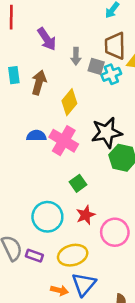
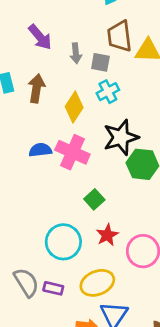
cyan cross: (111, 74) -> (108, 92), moved

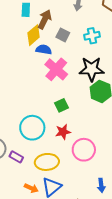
gray square: (100, 62) -> (63, 35), moved
yellow diamond: (74, 107) -> (34, 35), moved
blue semicircle: (40, 150) -> (44, 50), moved

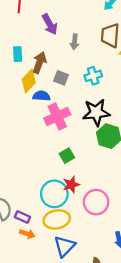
pink cross: (56, 69) -> (57, 116), turned 30
cyan circle: (32, 128) -> (54, 194), moved
orange arrow: (31, 188) -> (27, 234), moved

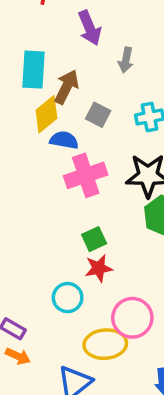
cyan rectangle: (18, 54) -> (33, 70), size x1.5
red star: (71, 185) -> (99, 268), moved
cyan circle: (54, 194) -> (68, 298), size x0.7
yellow ellipse: (57, 219) -> (105, 344), moved

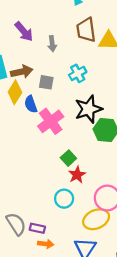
brown arrow: (67, 87) -> (22, 72), turned 70
blue semicircle: (64, 140) -> (31, 104), turned -102

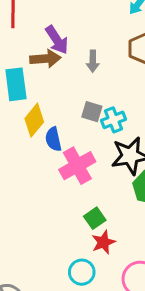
brown arrow: (22, 72) -> (45, 59), moved
cyan cross: (78, 73) -> (113, 120), moved
gray square: (46, 82) -> (92, 112), moved

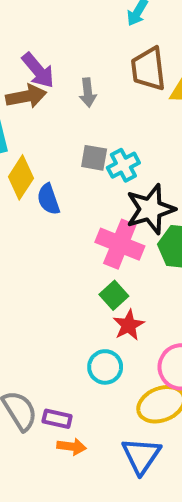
pink cross: (77, 166) -> (120, 244), moved, turned -32

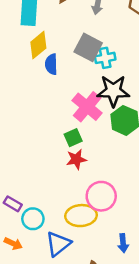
gray square: (94, 158) -> (88, 47), size x1.5
cyan circle: (105, 367) -> (33, 219), moved
orange arrow: (72, 447) -> (13, 244), moved

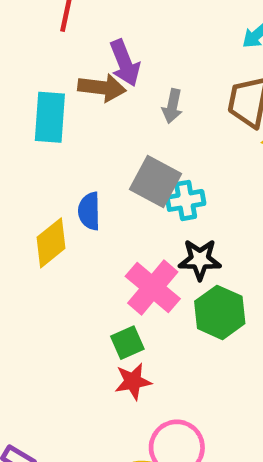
yellow diamond: (38, 45) -> (51, 243), moved
black star: (113, 91) -> (200, 260), size x0.7

